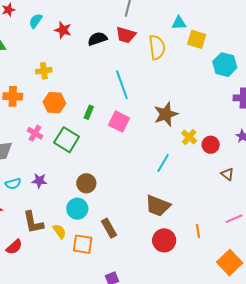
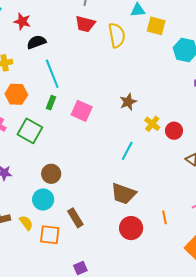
black semicircle: (97, 39) -> (36, 42), moved
cyan line: (122, 85) -> (52, 74), moved
brown star: (166, 114) -> (128, 102), size x0.7

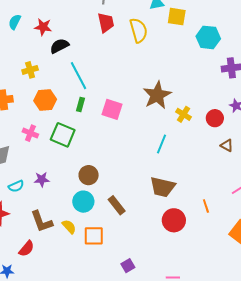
red trapezoid: (85, 24) -> (106, 23), turned -110
brown star: (128, 102) -> (157, 95), size x1.6
red circle: (174, 131) -> (215, 118), moved
brown rectangle: (75, 218) -> (117, 205), moved

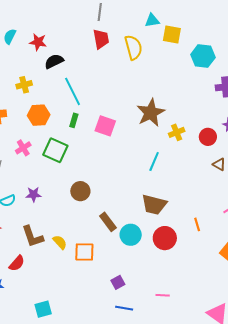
yellow cross: (183, 114) -> (177, 132), turned 35
pink cross: (30, 133) -> (23, 148), turned 35
cyan circle: (83, 202) -> (131, 235), moved

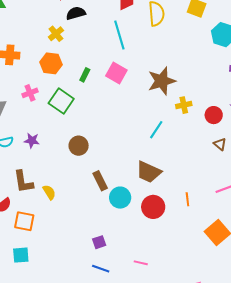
yellow cross: (24, 85) -> (56, 34), moved, turned -35
cyan line: (73, 91) -> (119, 35), moved
pink square: (105, 126) -> (116, 73), moved
orange square: (84, 252) -> (24, 221), moved

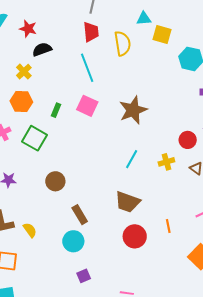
yellow cross: (184, 105) -> (166, 162), moved
cyan circle: (120, 198) -> (73, 241), moved

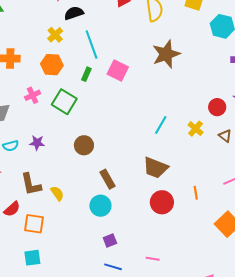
cyan line: (87, 68) -> (92, 45), moved
brown star: (133, 110) -> (166, 54), moved
yellow cross: (166, 162) -> (196, 129), turned -35

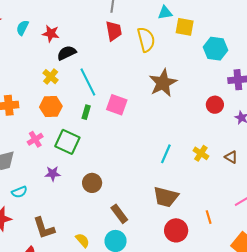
red circle: (217, 107) -> (215, 105), moved
purple star: (37, 143) -> (53, 174), moved
yellow semicircle: (57, 193) -> (82, 240), moved

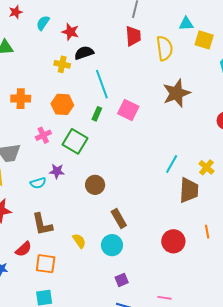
yellow cross: (51, 77) -> (62, 64), moved, turned -35
cyan semicircle: (19, 192) -> (38, 183), moved
brown trapezoid: (166, 197) -> (189, 190), moved, turned -108

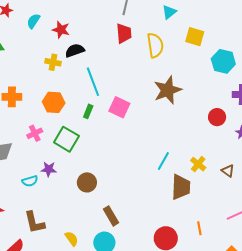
cyan triangle: (186, 24) -> (169, 12), moved, turned -35

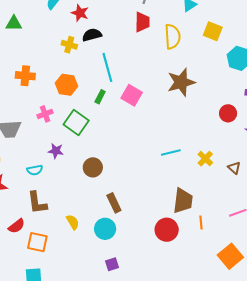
cyan line: (163, 161) -> (171, 152), turned 42
cyan semicircle: (30, 181) -> (35, 170), moved
brown trapezoid: (181, 187) -> (183, 201), moved

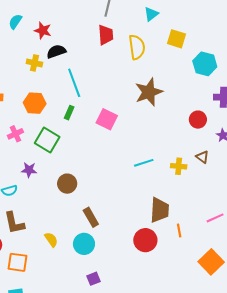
pink square: (132, 95) -> (107, 119), moved
yellow cross: (205, 159) -> (179, 166), turned -35
brown triangle: (234, 168) -> (202, 157), moved

